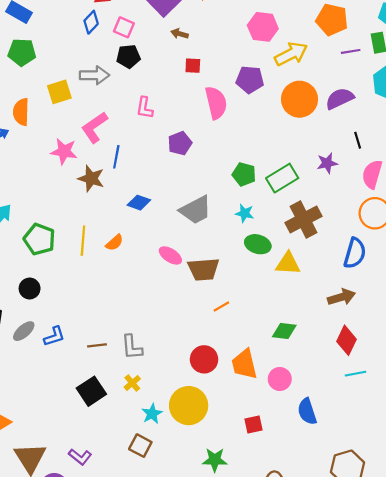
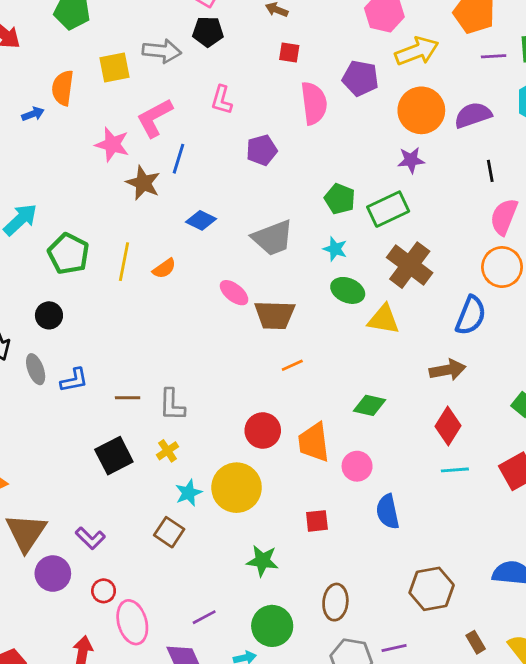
purple star: (327, 163) -> (411, 160), moved
brown cross: (303, 219) -> (410, 265), turned -32
gray ellipse: (24, 331) -> (36, 369), turned -75

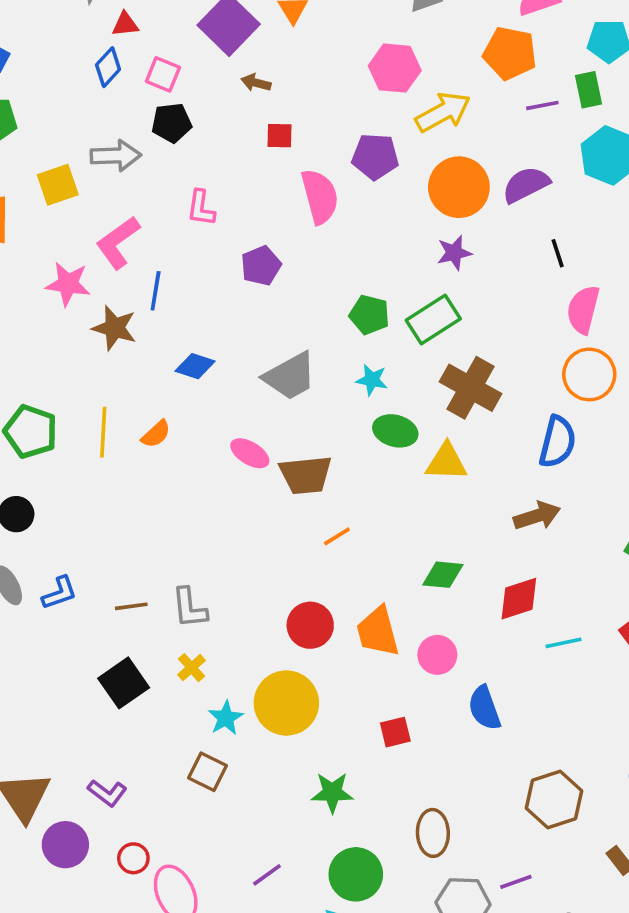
red diamond: (448, 426) -> (519, 599), moved, turned 48

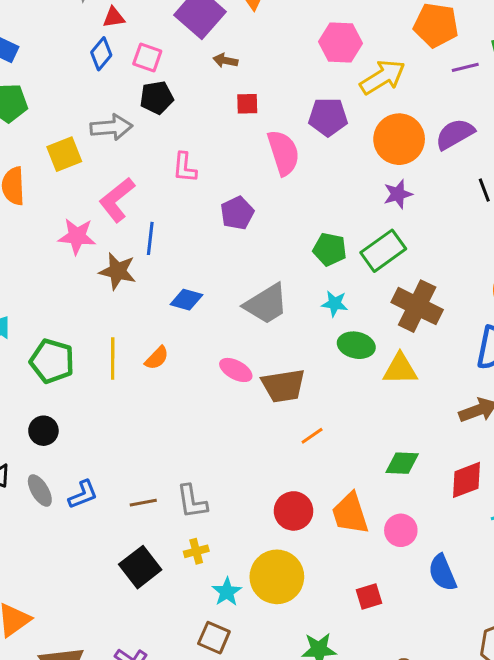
yellow cross: (191, 668) -> (196, 551), turned 30

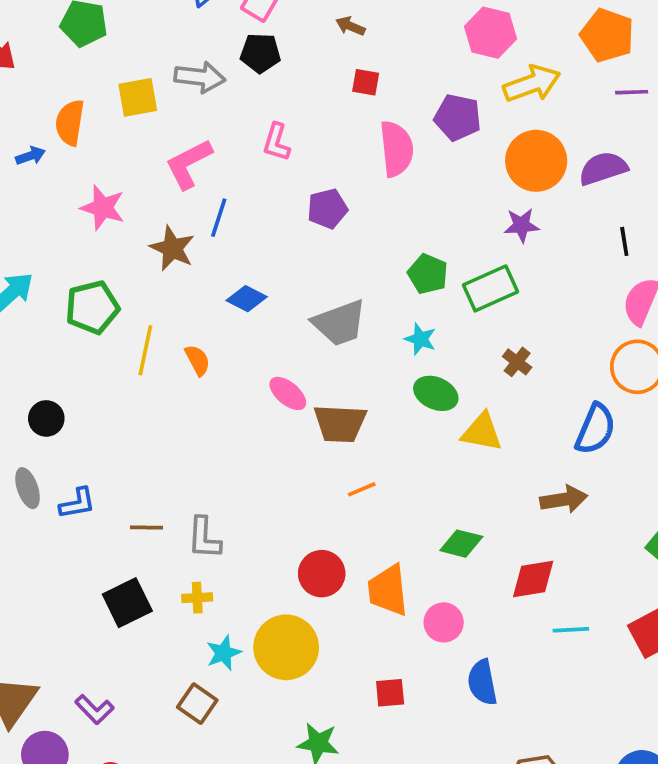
pink star: (77, 236) -> (103, 208), moved
brown cross: (417, 306) -> (517, 362), size x0.5
orange semicircle: (157, 358) -> (197, 360), turned -84
green pentagon: (52, 361) -> (92, 307), moved, turned 30

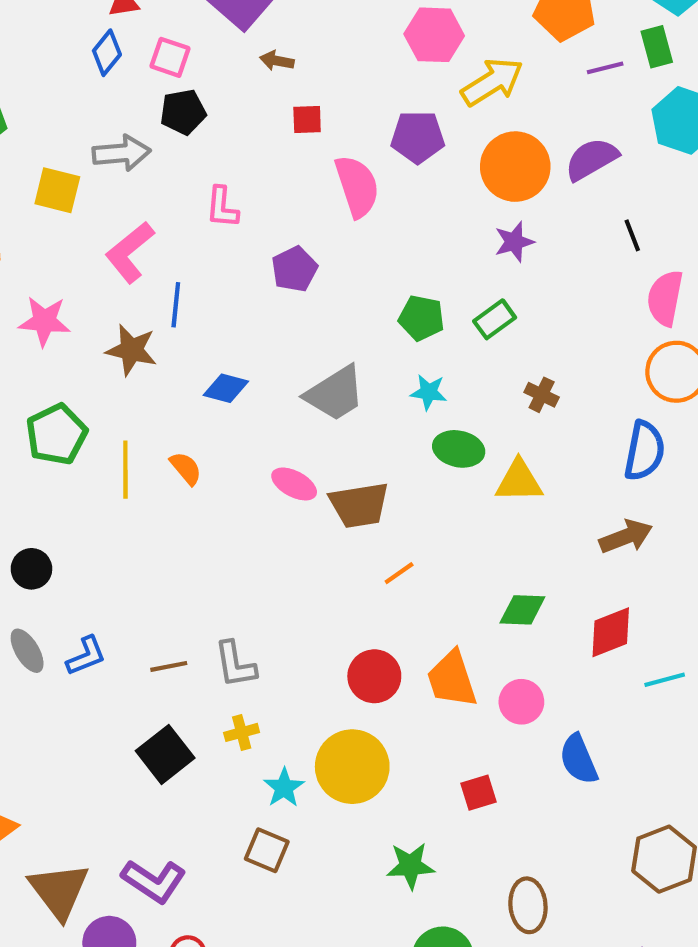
yellow square: (138, 97) -> (57, 190), turned 36
green rectangle: (490, 288) -> (495, 319), size x0.7
purple L-shape: (94, 709) -> (154, 881), size x1.4

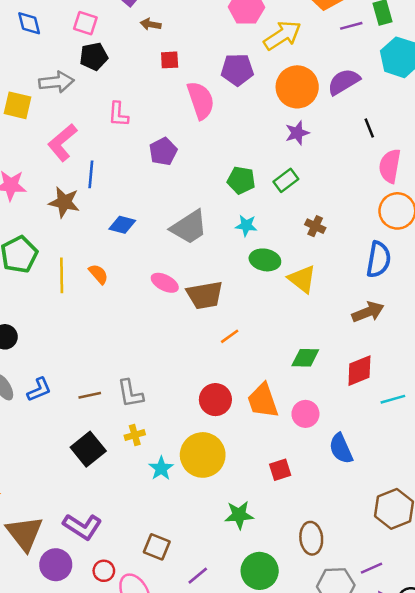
blue diamond: (107, 53) -> (29, 23), moved, turned -52
yellow triangle: (519, 481) -> (302, 279), turned 40
brown square: (267, 850) -> (157, 547), moved

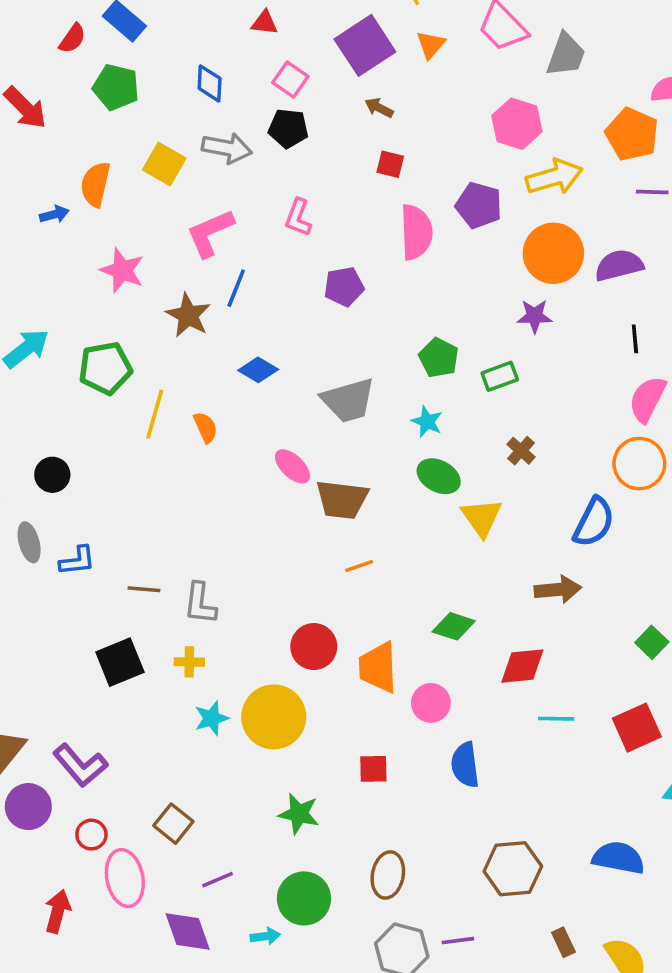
blue diamond: (29, 23) -> (210, 83), moved

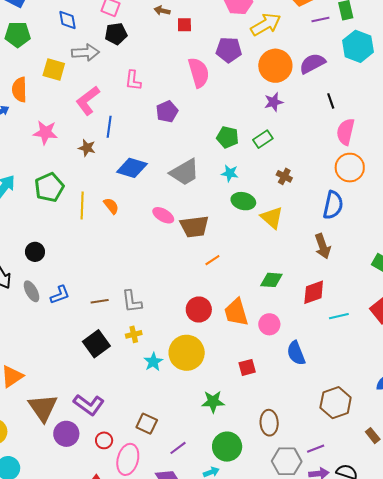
red square: (390, 164) -> (184, 25), moved
brown star: (188, 315) -> (87, 148), size x0.7
blue diamond: (258, 370) -> (132, 168), size x1.4
brown arrow: (558, 590) -> (323, 246), turned 90
pink ellipse: (125, 878) -> (128, 459), turned 40

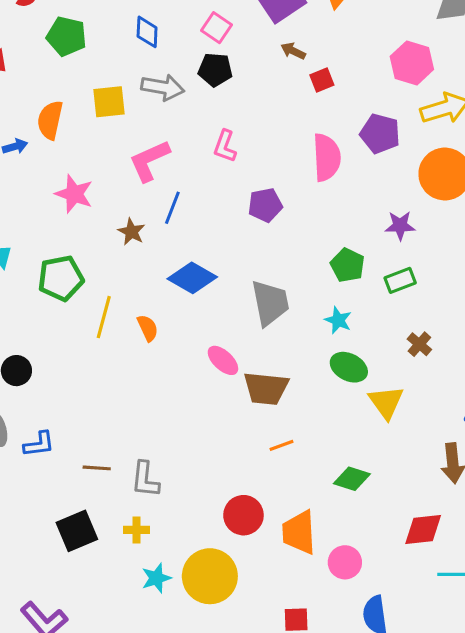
red square: (184, 25) -> (322, 80), turned -35
yellow square: (54, 69) -> (109, 102), turned -35
purple star: (274, 102) -> (400, 226), moved
gray trapezoid: (185, 172) -> (270, 303), turned -84
green diamond: (271, 280) -> (352, 479), moved

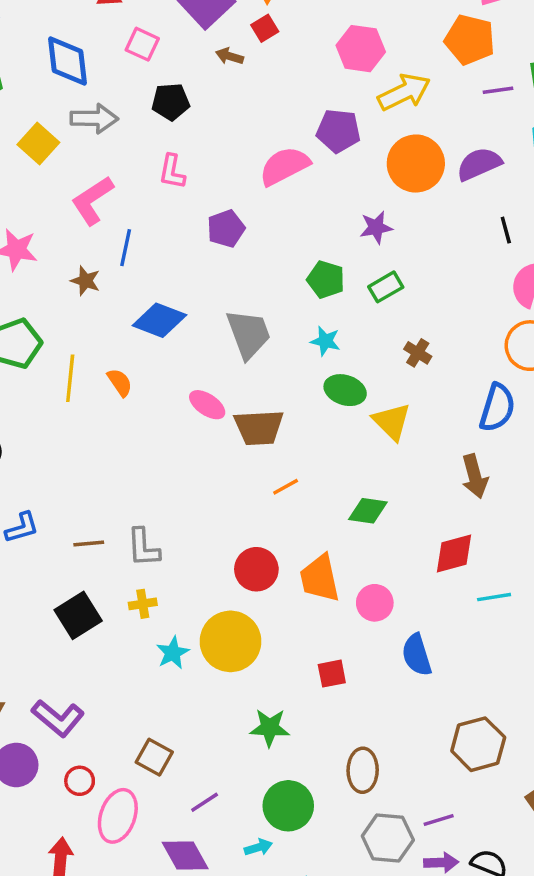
blue diamond: (147, 32) -> (67, 61), size x1.5
black pentagon: (215, 70) -> (171, 102), moved
red square: (322, 80) -> (265, 28), moved
yellow square: (109, 102) -> (38, 143), turned -33
pink semicircle: (327, 157) -> (284, 166), turned -105

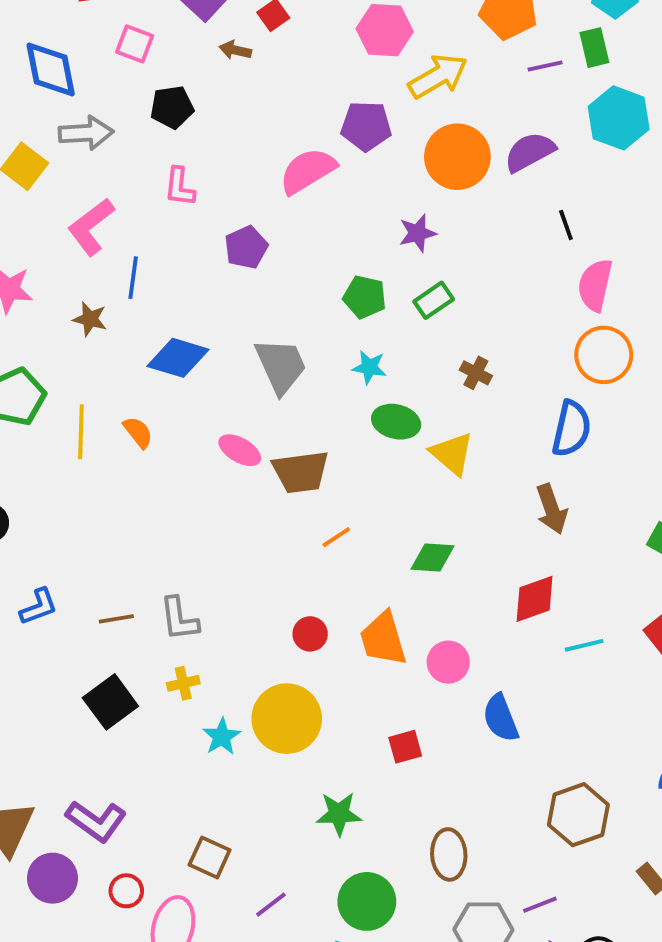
red circle: (256, 569) -> (310, 634), size x0.7

